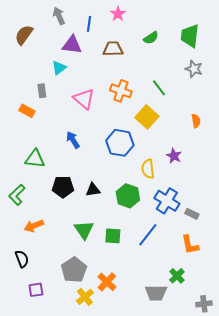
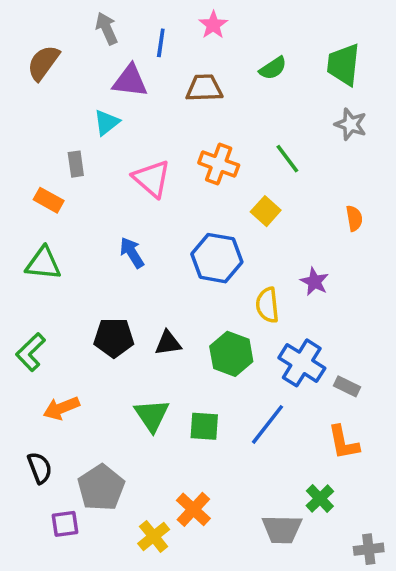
yellow square: (147, 117) -> (266, 211), size x0.7
green triangle: (35, 159) -> (43, 263), moved
gray pentagon: (74, 270) -> (101, 488), moved

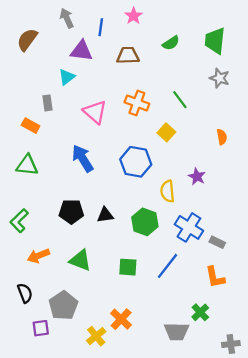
blue arrow: (132, 253) -> (83, 158), size x1.4
green triangle: (152, 415) -> (80, 260), moved, turned -35

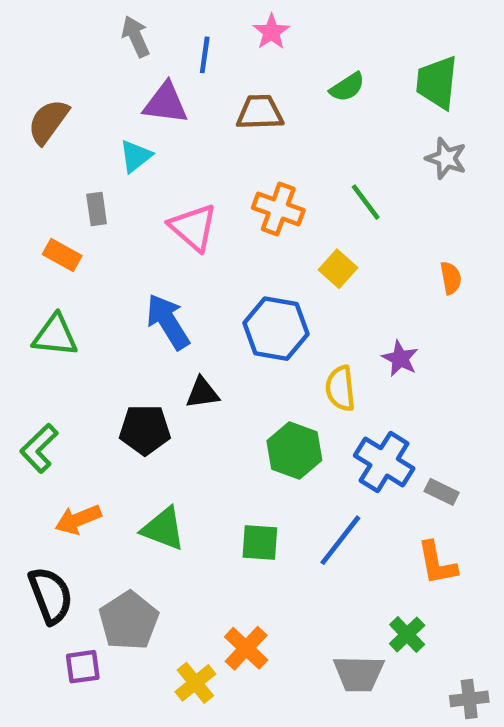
brown semicircle: (27, 40) -> (48, 122), moved
black triangle: (105, 215) -> (202, 393), moved
black semicircle: (25, 293) -> (51, 595), size x1.4

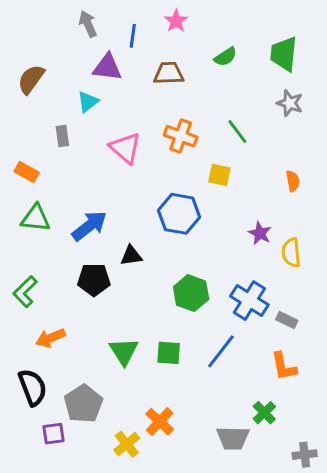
orange rectangle: (62, 255) -> (27, 172), moved
yellow square: (338, 269) -> (219, 175), turned -30
blue arrow: (168, 322) -> (89, 226), moved, turned 84
yellow semicircle: (340, 388) -> (291, 253), moved
green triangle: (163, 529) -> (124, 351), moved, turned 36

